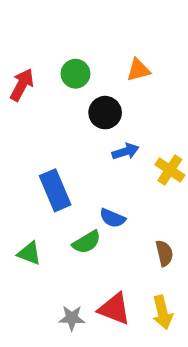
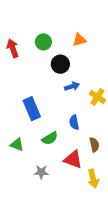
red arrow: (22, 85) -> (13, 48), turned -48
blue semicircle: (113, 218) -> (74, 122), moved, turned 56
red triangle: (114, 309) -> (73, 159), moved
gray star: (72, 318) -> (41, 172), moved

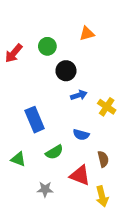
orange triangle: (79, 40) -> (87, 34), moved
red arrow: (13, 48) -> (14, 53), turned -120
blue semicircle: (74, 122) -> (81, 135), turned -64

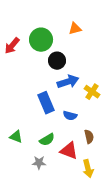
green circle: (47, 46) -> (41, 40), size x1.5
blue arrow: (79, 95) -> (68, 82), size x1.5
blue rectangle: (35, 120) -> (46, 103), moved
green semicircle: (54, 152) -> (47, 140), moved

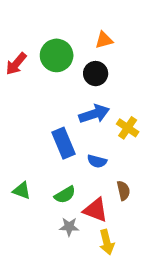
black circle: (57, 61) -> (96, 74), moved
gray star: (39, 163) -> (69, 227), moved
yellow arrow: (88, 169) -> (107, 242), moved

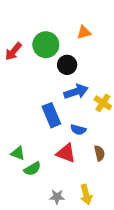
black circle: (96, 74) -> (67, 65), moved
green semicircle: (65, 195) -> (32, 169), moved
red triangle: (96, 210) -> (66, 153), moved
gray star: (69, 227) -> (57, 197), moved

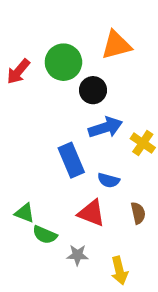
orange triangle: (84, 32) -> (116, 45), size x1.5
green semicircle: (32, 169) -> (45, 235), turned 54
gray star: (57, 197) -> (77, 255), moved

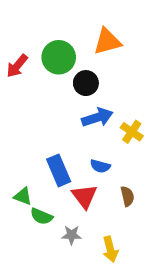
blue rectangle: (71, 160) -> (59, 170), moved
red triangle: (91, 213) -> (84, 196), turned 32

